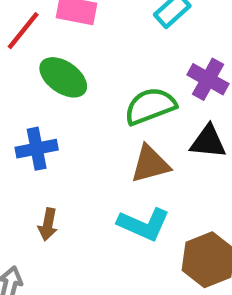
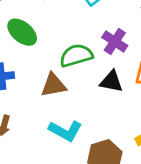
brown triangle: (150, 164) -> (53, 85), moved

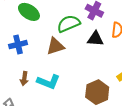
cyan L-shape: (65, 131) -> (49, 82), moved

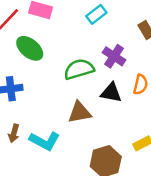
brown triangle: (55, 46) -> (80, 112), moved

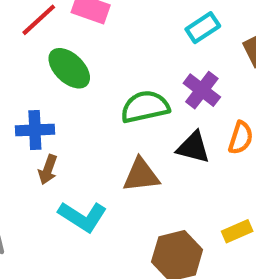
cyan rectangle: (96, 14) -> (203, 28), moved
brown arrow: (14, 133) -> (48, 170), moved

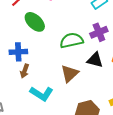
purple cross: (202, 90) -> (99, 32), turned 30
brown triangle: (141, 175) -> (70, 73), turned -36

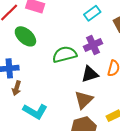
black triangle: (95, 60) -> (90, 74), turned -30
brown triangle: (70, 73) -> (84, 100), moved

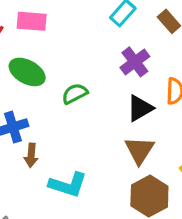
green semicircle: (65, 54) -> (75, 94), moved, size x0.7

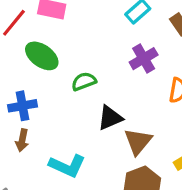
black triangle: (140, 108) -> (110, 118), moved
brown arrow: (31, 155) -> (22, 140), moved

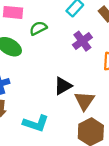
green semicircle: (84, 81) -> (38, 28), moved

